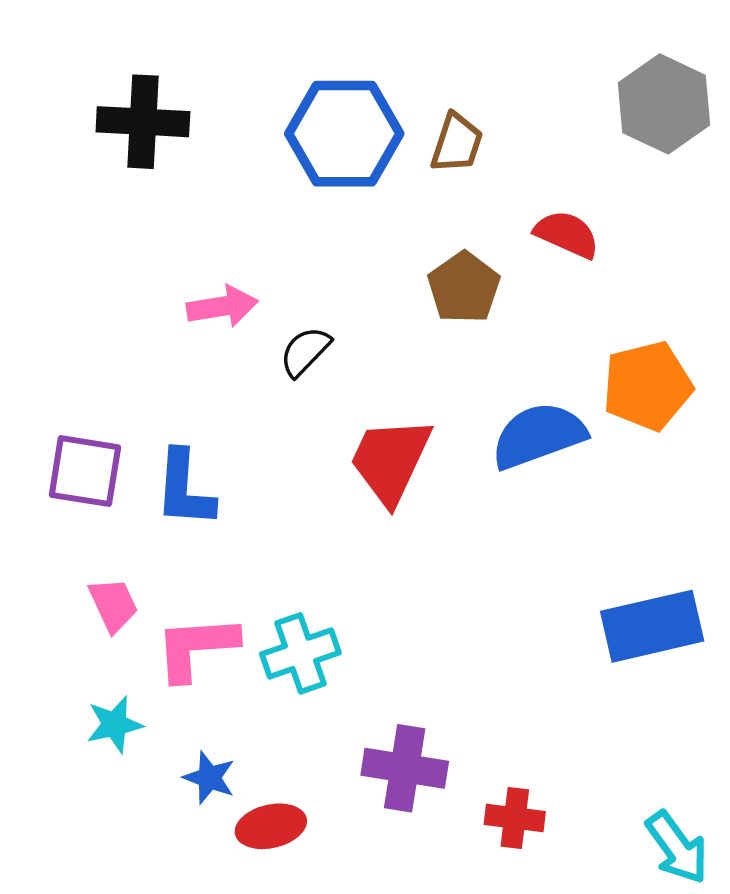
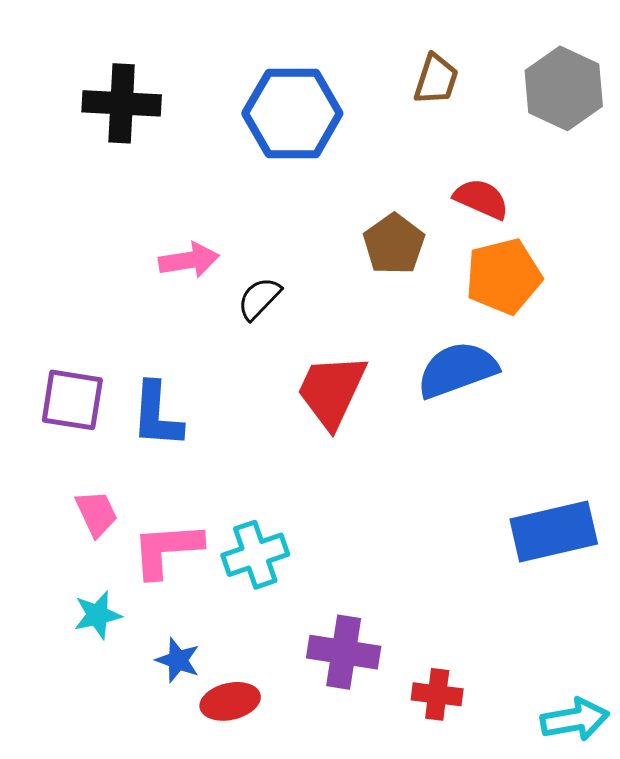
brown trapezoid: (457, 143) -> (436, 79), moved
orange pentagon: (647, 386) -> (503, 276), moved
cyan arrow: (677, 848) -> (575, 719), turned -64

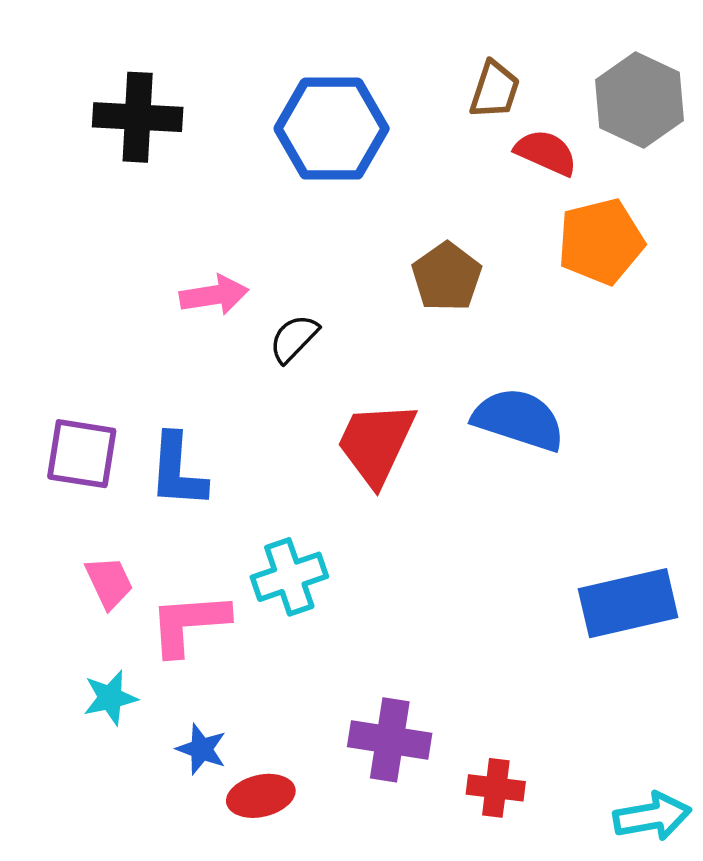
red semicircle: (481, 199) -> (546, 153), moved
orange pentagon: (503, 276) -> (601, 241), moved
blue semicircle: (457, 370) -> (519, 419), turned 38
cyan cross: (255, 555) -> (289, 577), moved

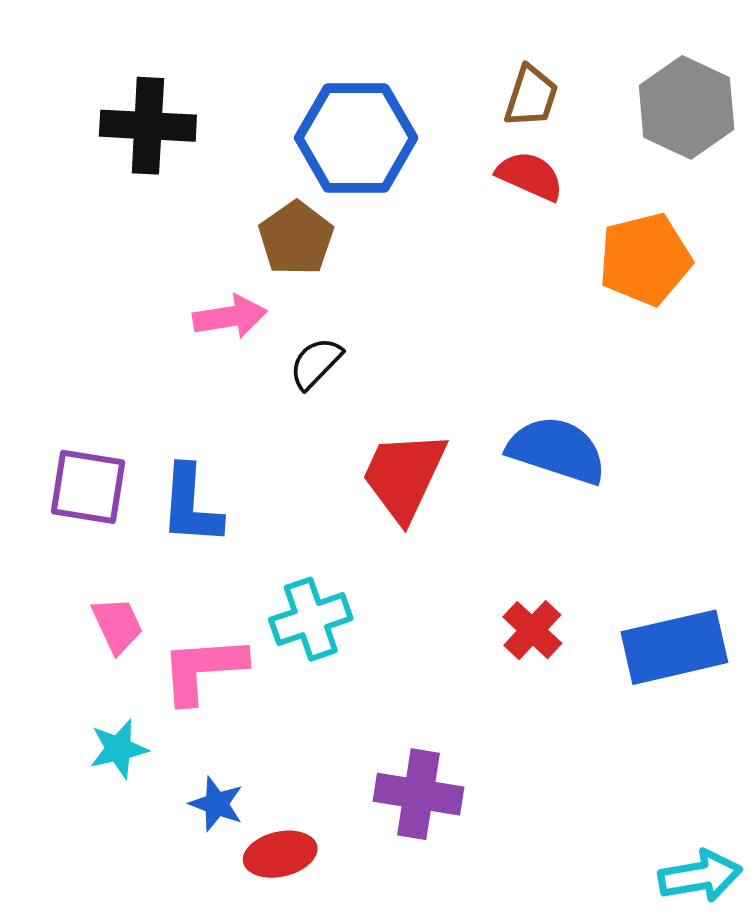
red semicircle: (546, 153) -> (530, 176), moved
brown pentagon: (447, 277) -> (296, 238), moved
red cross: (496, 788) -> (532, 630), moved, turned 36

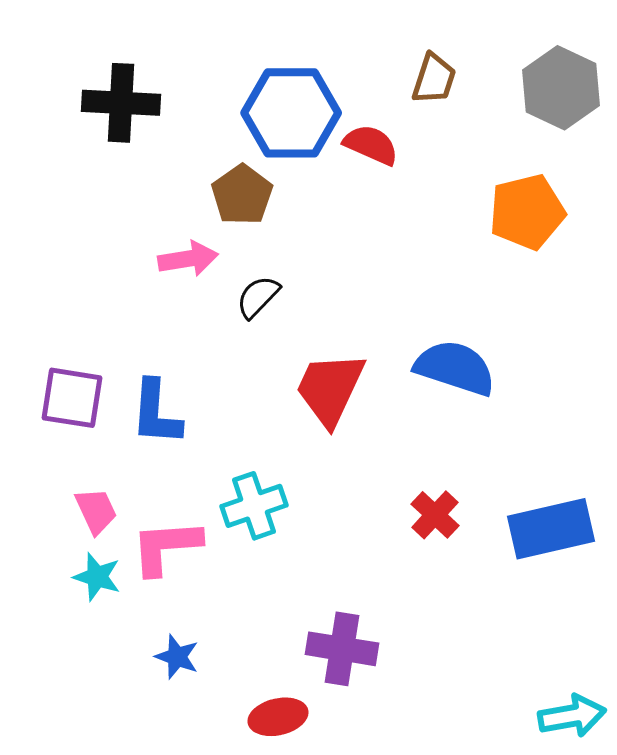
red semicircle: (530, 176) -> (371, 145), moved
cyan star: (119, 749) -> (97, 577), moved, turned 30
red ellipse: (280, 854) -> (278, 717), moved

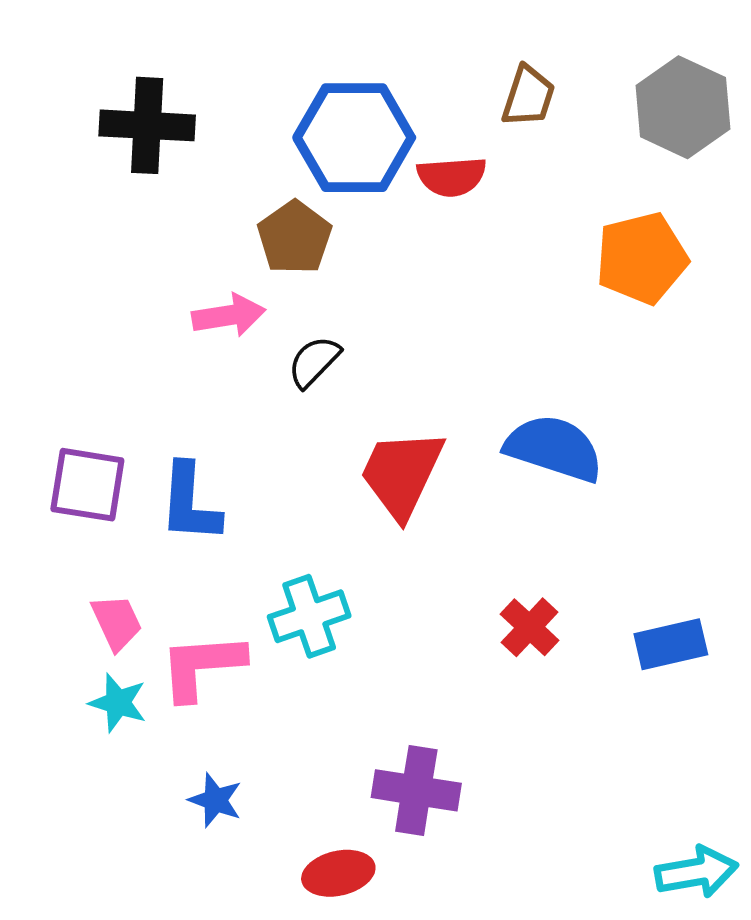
red semicircle: (371, 145) -> (452, 177), turned 152
blue rectangle: (551, 529) -> (671, 644), size x0.7

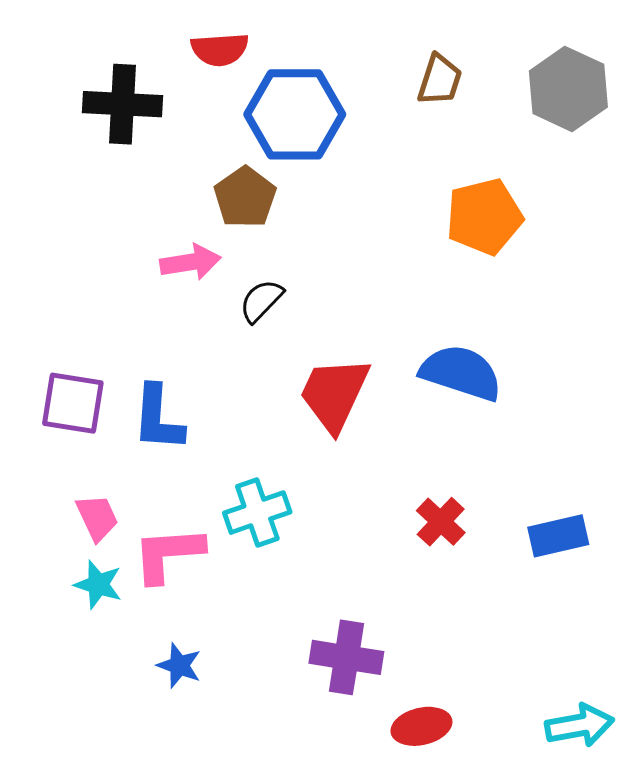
red semicircle: (452, 177) -> (220, 49), moved
orange pentagon: (642, 258) -> (484, 217), moved
red ellipse: (338, 873) -> (421, 726), moved

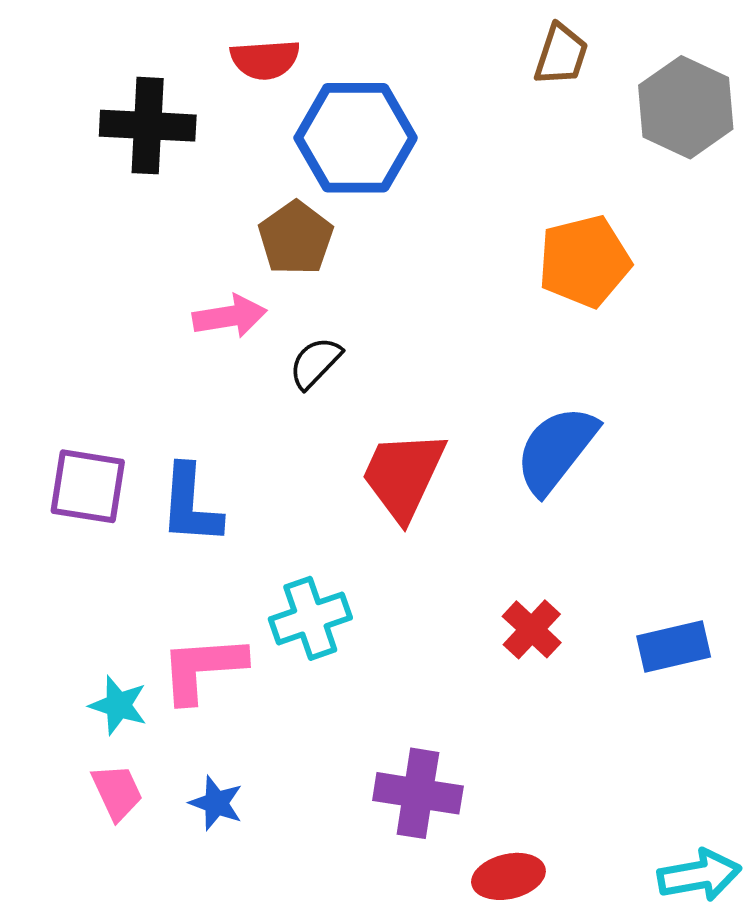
brown trapezoid: (440, 80) -> (561, 55), moved
blue semicircle: (461, 373) -> (556, 450), turned -70
pink trapezoid: (97, 518) -> (117, 792), moved

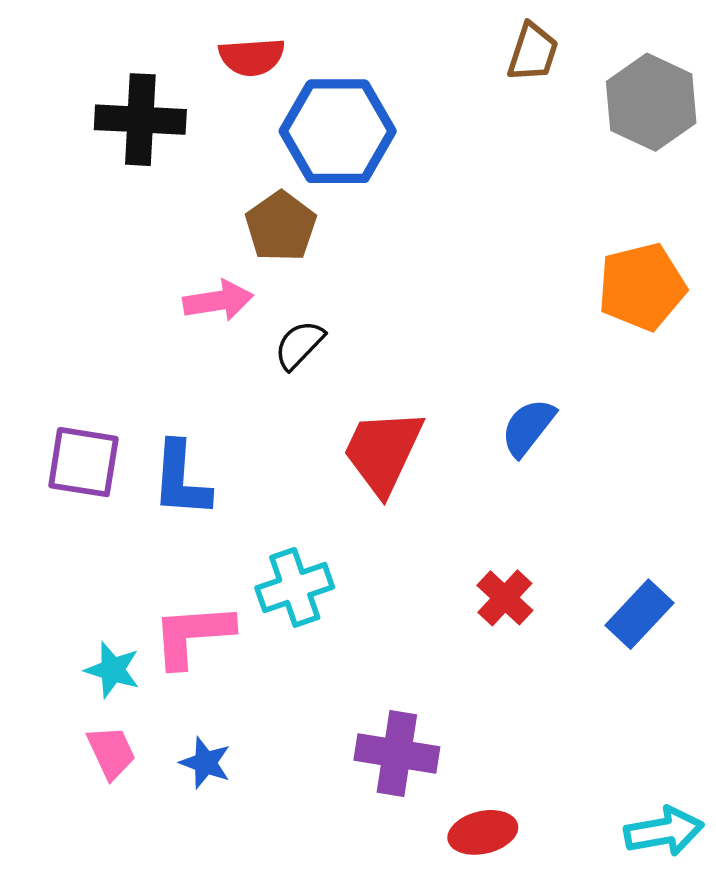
orange pentagon: (584, 261) -> (642, 287), moved
blue semicircle: (556, 450) -> (528, 427), size x0.7
blue rectangle: (674, 647) -> (640, 614), turned -34

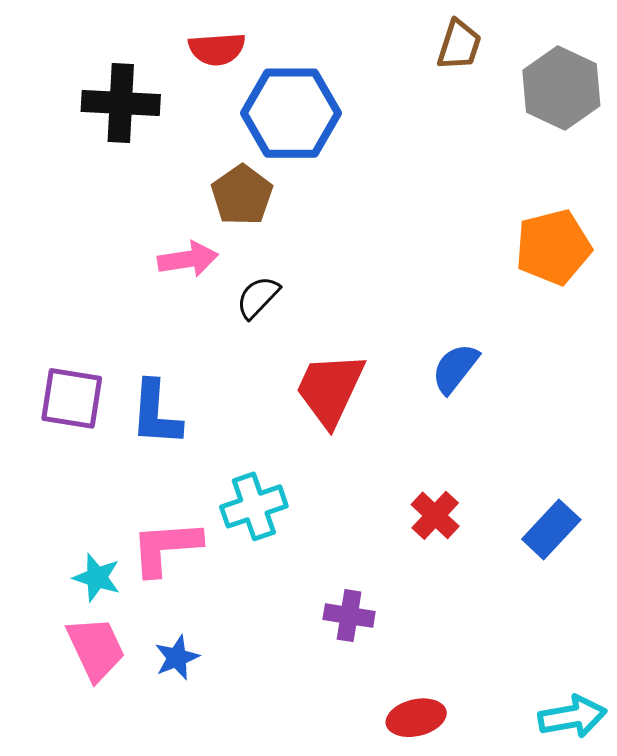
pink trapezoid: (111, 752) -> (96, 649), size x1.4
purple cross: (397, 753) -> (349, 616), moved, size x0.7
blue star: (205, 763) -> (177, 658), turned 30

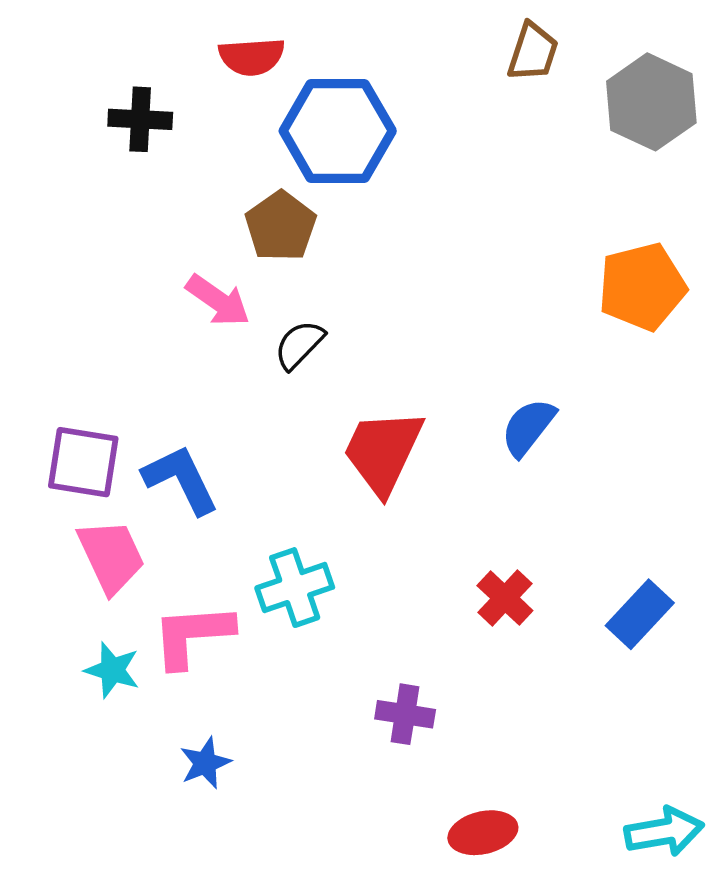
black cross: (121, 103) -> (140, 119), size x0.7
pink arrow: (188, 259) -> (218, 301), turned 44
blue L-shape: (156, 413) -> (181, 480), turned 150
pink trapezoid: (96, 649) -> (111, 556), moved

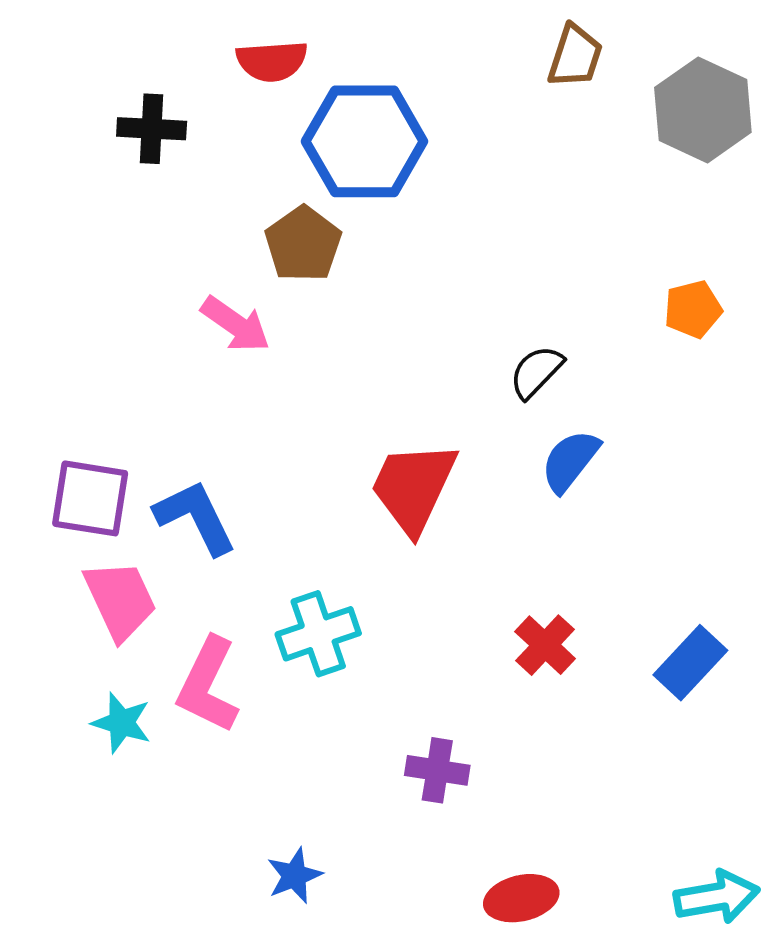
orange pentagon: (642, 287) -> (693, 309), size x0.6
black semicircle: (299, 345) -> (536, 372), moved
pink L-shape: (192, 635) -> (208, 685), turned -60
blue star: (205, 763) -> (294, 876), moved

